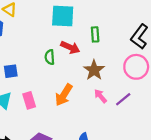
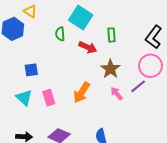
cyan square: (63, 16) -> (81, 17), turned 30
green semicircle: (50, 57) -> (60, 34), moved
purple line: (123, 99) -> (138, 86), moved

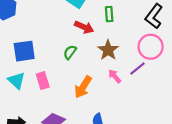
green semicircle: (60, 34) -> (70, 52), moved, turned 40
blue square: (31, 70) -> (24, 51), size x1.5
orange arrow: (82, 92) -> (83, 87), moved

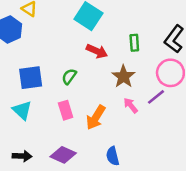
green rectangle: (109, 14) -> (134, 43), moved
green semicircle: (70, 52) -> (69, 76), moved
pink rectangle: (43, 81) -> (66, 110), moved

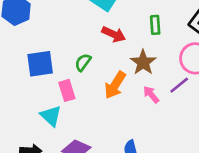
cyan triangle: (22, 110) -> (51, 116), moved
pink rectangle: (66, 110) -> (67, 90), moved
orange arrow: (96, 117) -> (115, 85), moved

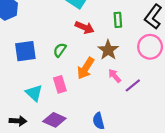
purple line: (179, 85) -> (133, 85), moved
pink rectangle: (67, 90) -> (60, 84), moved

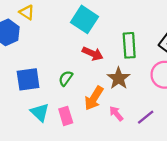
green rectangle: (118, 20) -> (129, 45), size x1.5
pink arrow: (115, 76) -> (116, 114), moved
cyan triangle: (34, 93) -> (40, 112), moved

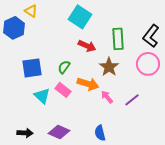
orange arrow: (94, 98) -> (88, 84), turned -105
pink rectangle: (66, 116) -> (63, 90), moved, turned -35

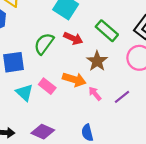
green rectangle: (118, 39) -> (107, 31), turned -45
green semicircle: (64, 67) -> (44, 44), moved, size x1.5

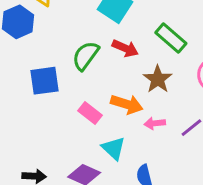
cyan triangle: (24, 93) -> (114, 148), moved
pink arrow: (95, 94) -> (155, 123), turned -56

